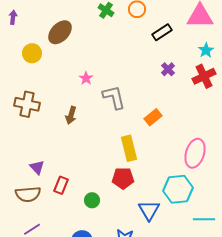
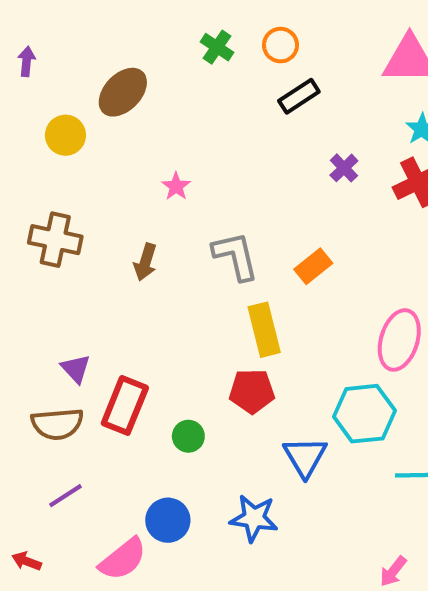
black rectangle: (162, 32) -> (299, 96), moved
gray L-shape: (114, 97) -> (235, 256), moved
red rectangle: (61, 185) -> (125, 405), size x1.5

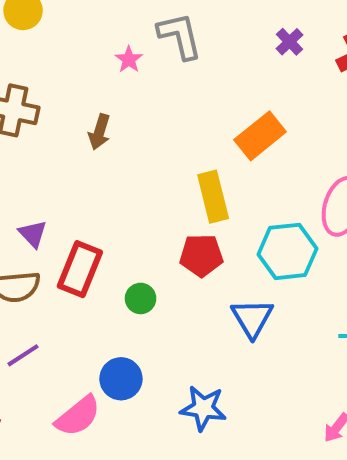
gray L-shape: (235, 256) -> (180, 36), moved
orange rectangle: (313, 266) -> (260, 136), size x1.4
cyan hexagon: (364, 414) -> (287, 251), moved
blue star: (254, 518) -> (203, 408), moved

